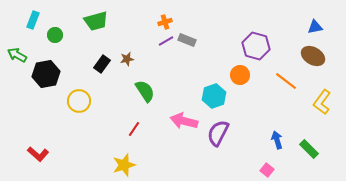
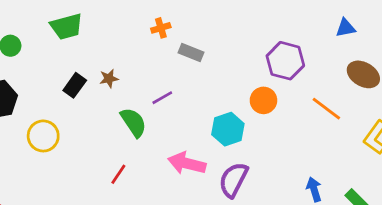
blue triangle: (315, 27) -> (346, 28), moved
purple line: (166, 41) -> (162, 98), moved

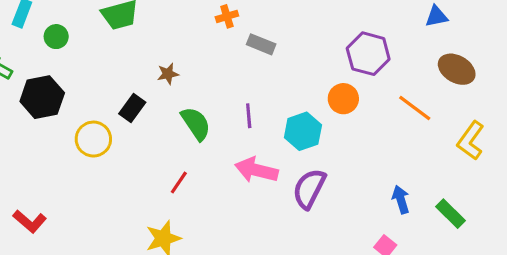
black rectangle: (75, 85) -> (132, 108), moved
purple line: (162, 98) -> (249, 116), moved, turned -65

